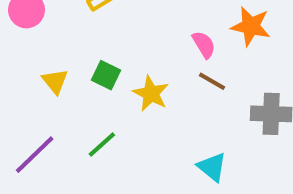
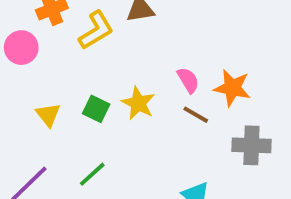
orange star: (251, 26) -> (232, 88), moved
yellow star: (151, 94) -> (138, 103), moved

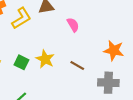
pink semicircle: (188, 80) -> (73, 25), moved
orange star: (232, 88) -> (114, 50), moved

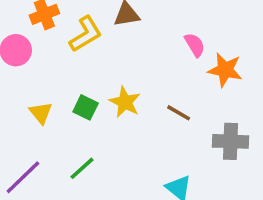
pink semicircle: (73, 25) -> (195, 45), moved
orange star: (114, 50) -> (225, 70), moved

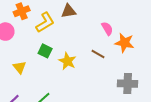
green square: (86, 107) -> (45, 51), moved
brown line: (179, 113) -> (98, 54), moved

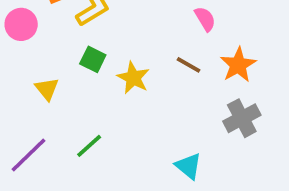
orange star: (124, 43) -> (238, 65), moved, turned 30
gray cross: (128, 84) -> (242, 118), turned -30

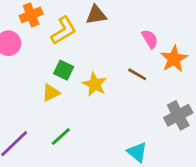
orange star: (238, 65) -> (174, 59), moved
yellow triangle: (47, 89) -> (51, 93), moved, turned 42

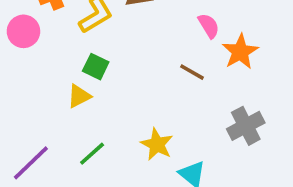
yellow star: (95, 84) -> (157, 144), moved

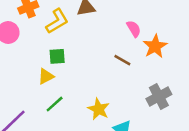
green square: (96, 67) -> (57, 56), turned -30
green line: (92, 154) -> (55, 104), moved

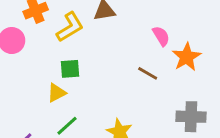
gray cross: (159, 97) -> (191, 117), turned 30

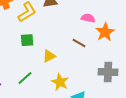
pink semicircle: (161, 36) -> (88, 18), turned -48
yellow triangle: (57, 93) -> (49, 56), moved

